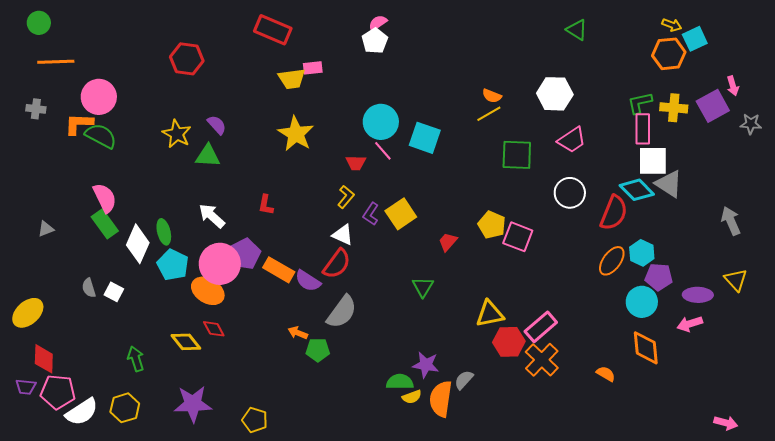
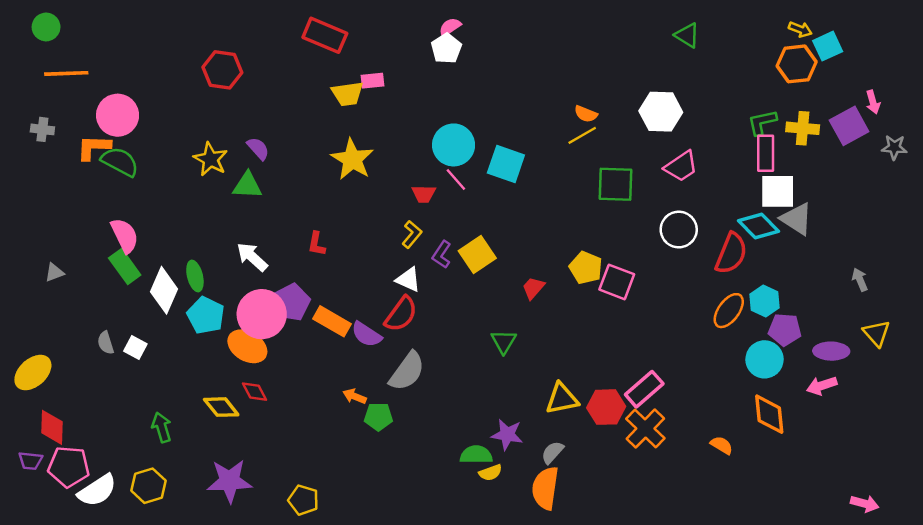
gray arrow: (731, 221) -> (860, 280), moved, size x0.7
yellow triangle: (490, 314) -> (562, 399), moved
orange semicircle: (441, 399) -> (545, 488), moved

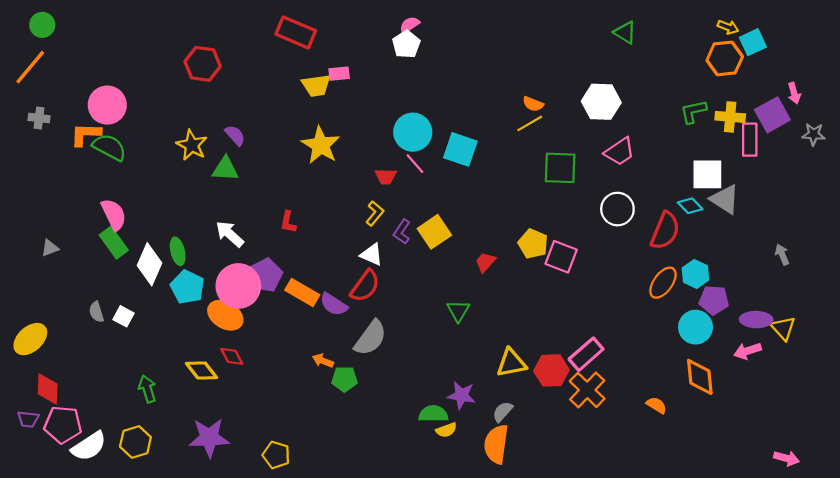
orange line: (66, 73) -> (30, 67), moved, turned -48
pink rectangle: (766, 153) -> (750, 140), moved
cyan diamond: (759, 226) -> (690, 206), size x0.7
yellow triangle: (876, 333) -> (783, 328), moved

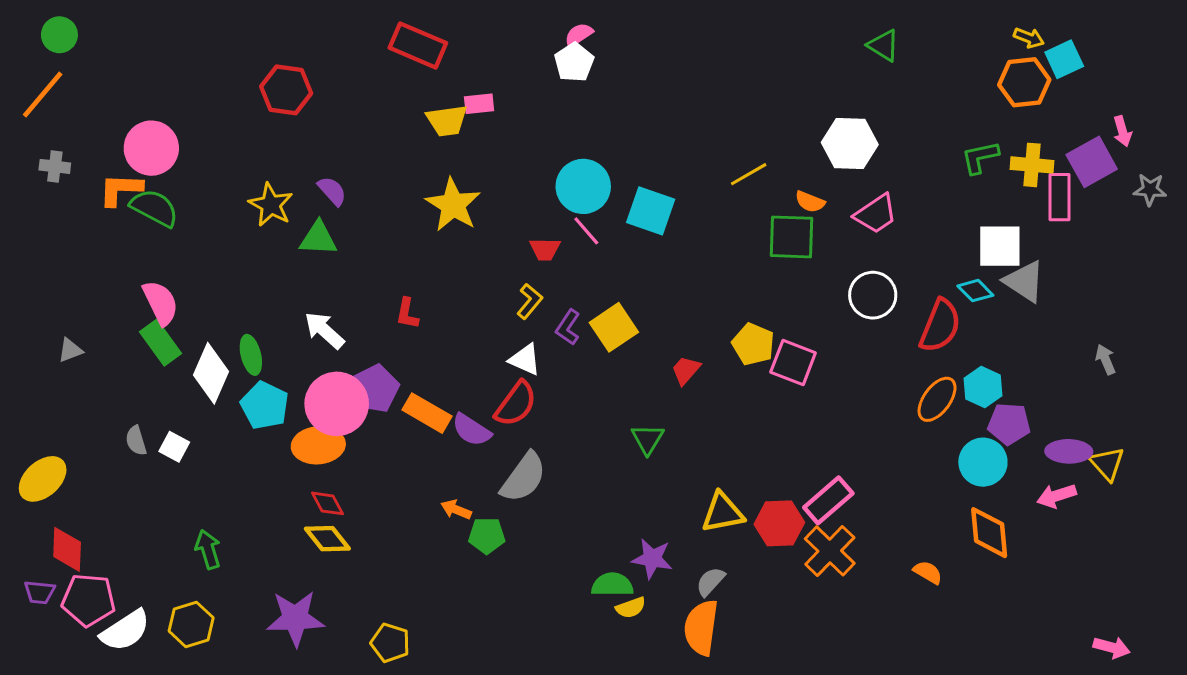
orange semicircle: (533, 104) -> (810, 202), moved
orange ellipse: (225, 315) -> (318, 445), turned -36
yellow diamond: (201, 370) -> (327, 539), moved

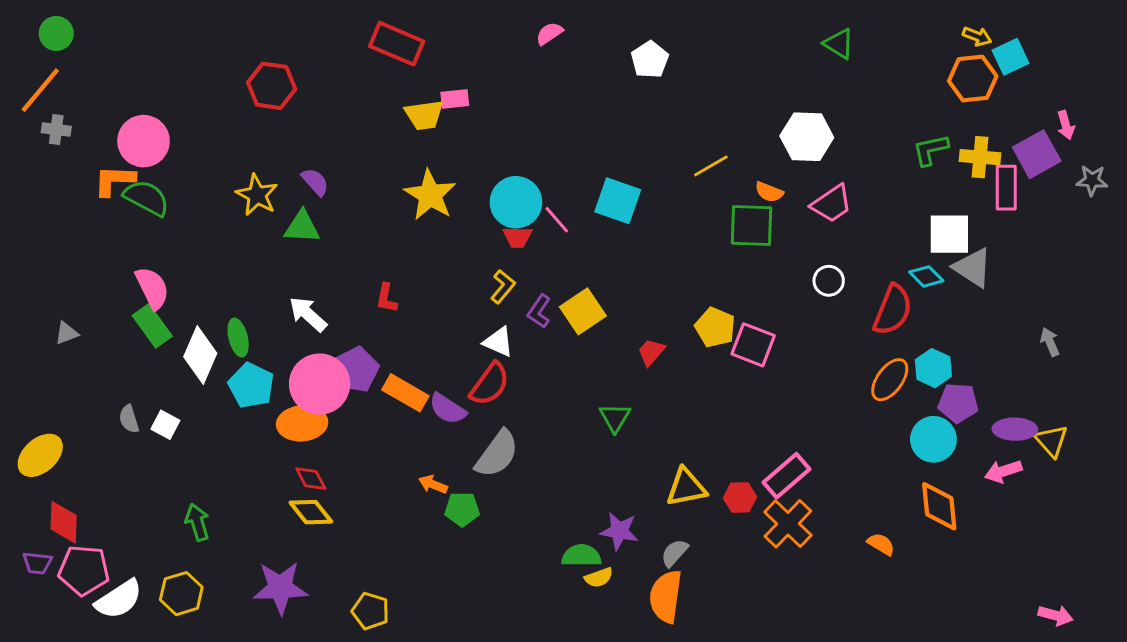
white pentagon: (574, 62) -> (650, 60), moved
gray cross: (55, 166) -> (56, 129), moved
cyan circle: (583, 186) -> (516, 202), moved
white circle: (873, 295) -> (829, 281), size x0.7
red hexagon: (779, 523) -> (740, 498), size x0.7

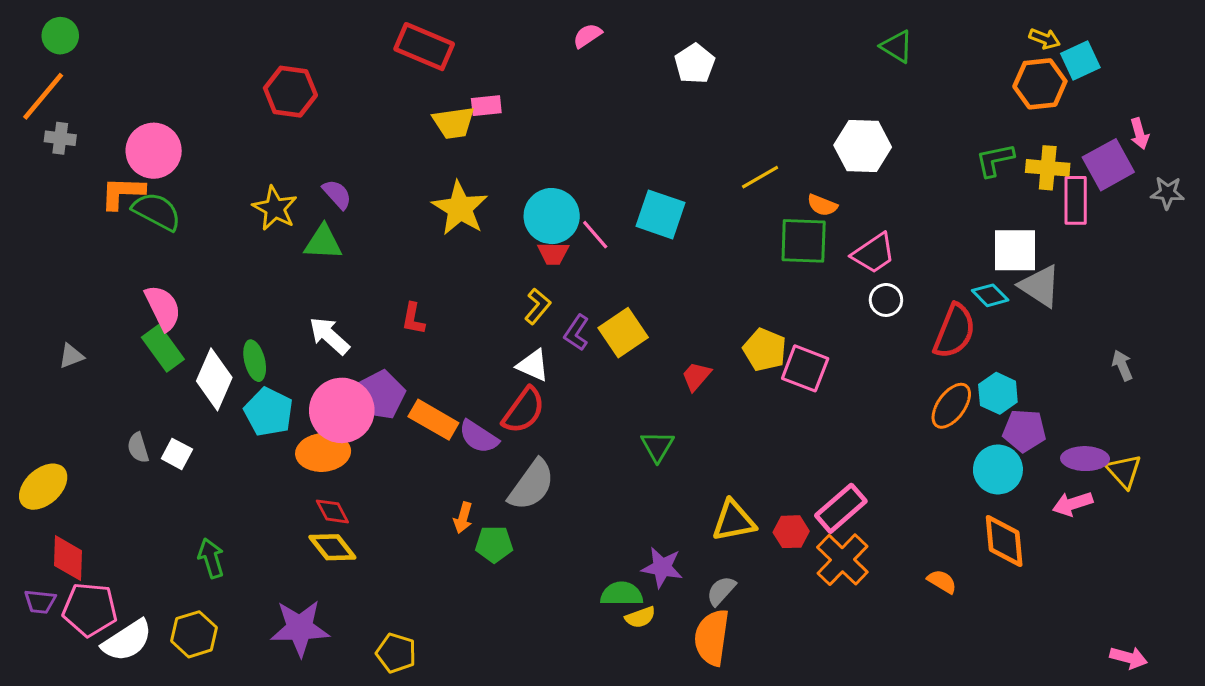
pink trapezoid: (832, 204) -> (874, 253), moved
orange arrow: (433, 484) -> (463, 518), turned -96

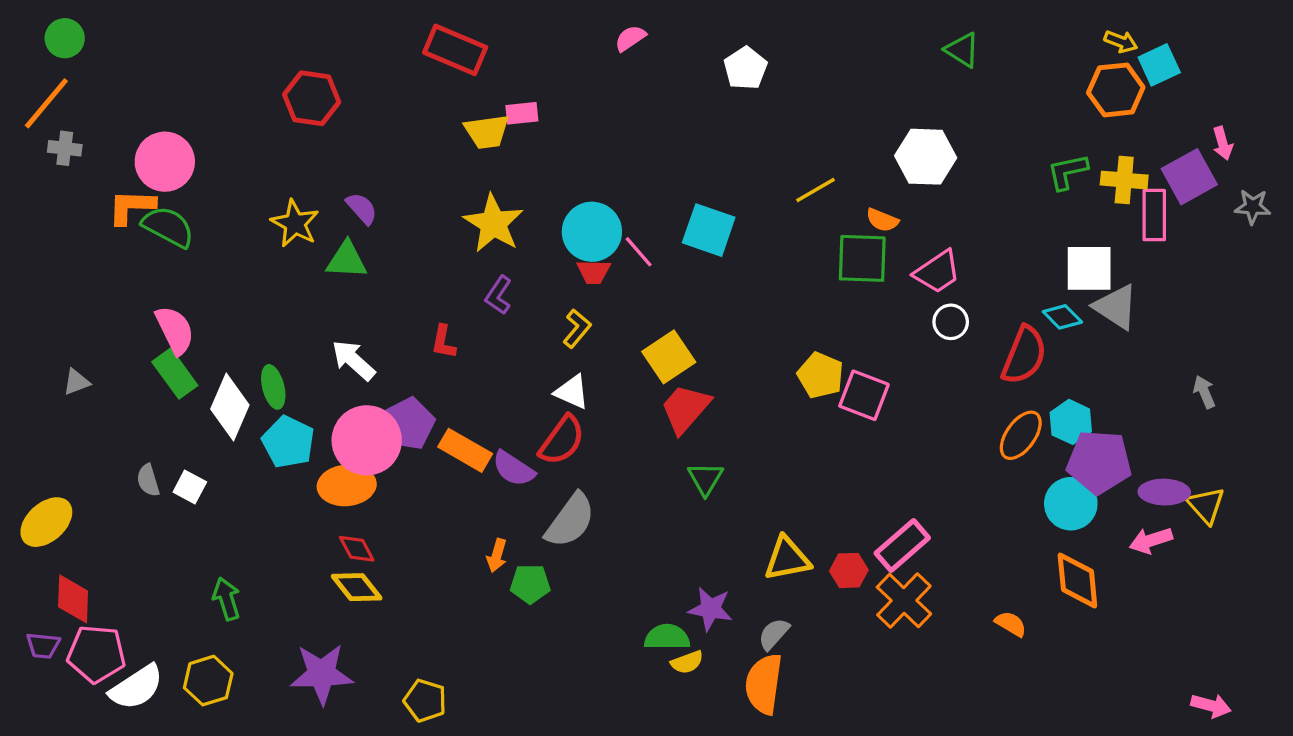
purple L-shape: (577, 333) -> (499, 295), moved
red trapezoid: (696, 376) -> (685, 409), moved, size x1.6
purple pentagon: (1024, 431) -> (1099, 462), size x1.4

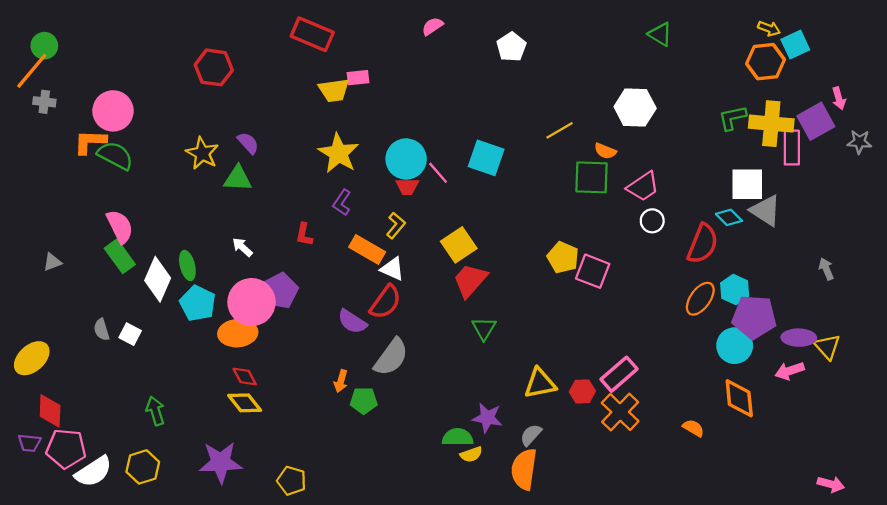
green circle: (65, 38) -> (44, 46), moved
yellow cross: (1124, 180) -> (771, 124), size x1.4
white arrow: (353, 360) -> (242, 247), size x0.7
orange rectangle: (465, 450) -> (367, 249), moved

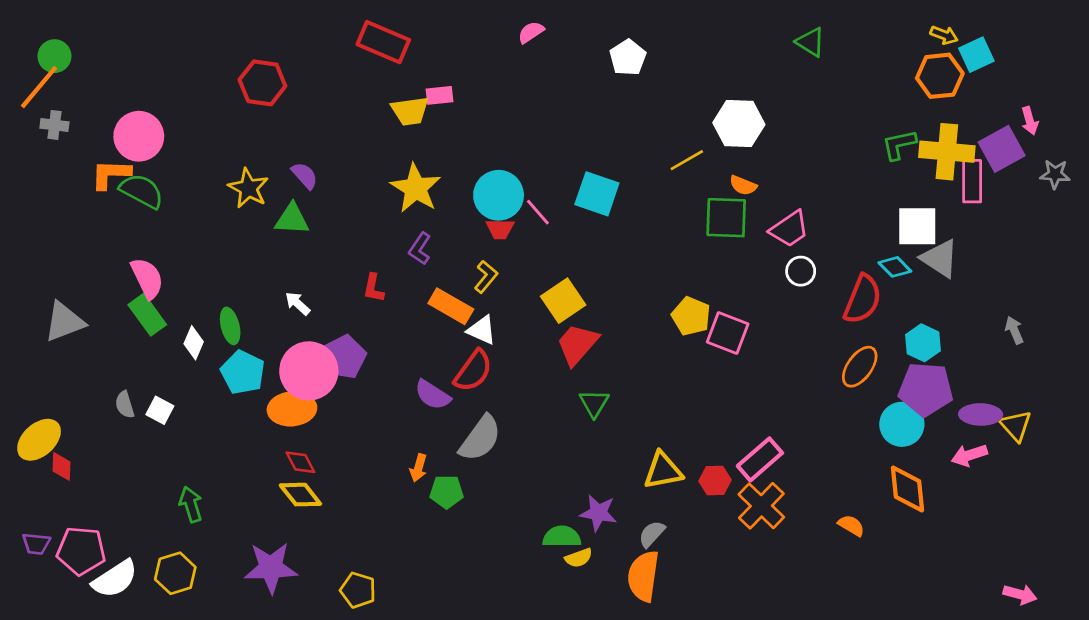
white hexagon: (635, 107) -> (739, 124), moved
gray triangle: (52, 262) -> (64, 322), size x1.8
white diamond: (158, 279) -> (194, 343), size x0.6
cyan hexagon: (735, 290) -> (923, 343), moved
red diamond: (50, 411) -> (61, 466), moved, size x0.7

